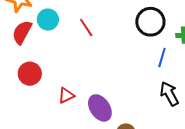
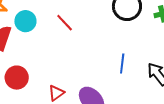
blue line: (162, 58) -> (122, 63), moved

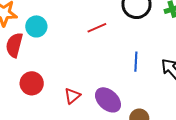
red line: (65, 23) -> (97, 28), moved, turned -66

